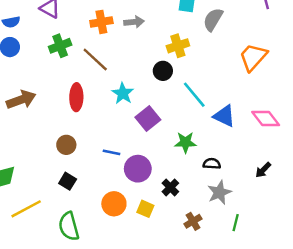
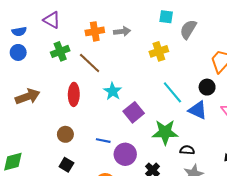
black circle: (163, 71) -> (207, 87), moved
green star: (185, 142) -> (165, 132), size x1.4

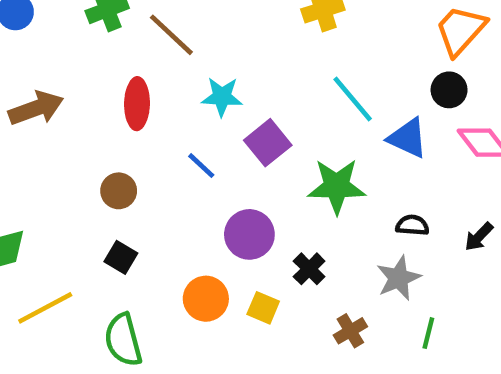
black circle: (207, 87) -> (449, 90), moved
cyan star: (113, 91) -> (222, 97), turned -30
blue line: (103, 141) -> (201, 166), moved, turned 32
black semicircle: (187, 150) -> (412, 225), moved

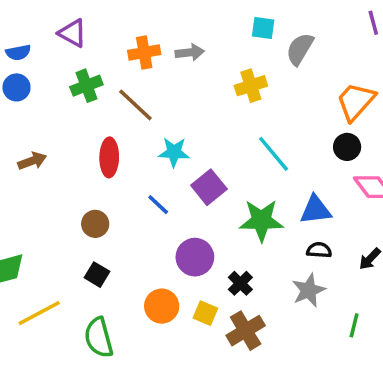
brown arrow: (36, 108) -> (32, 161), size x0.7
blue triangle: (408, 138) -> (316, 210), moved, turned -32
brown cross: (350, 331) -> (246, 331), moved, size x1.5
green line: (428, 333) -> (354, 325), moved

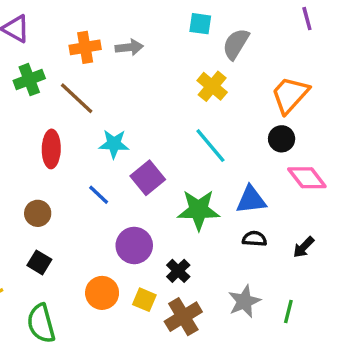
yellow cross: (251, 86) -> (212, 86), moved, turned -32
gray star: (309, 290) -> (244, 301), moved

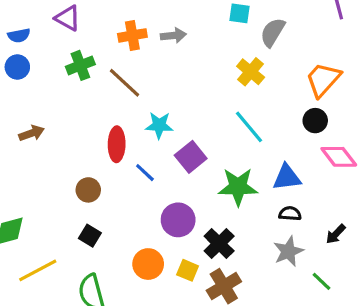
red ellipse: (51, 149) -> (117, 144), moved
black arrow: (304, 247) -> (336, 234), moved
black cross: (178, 271) -> (219, 244), size x1.4
gray star: (244, 301) -> (288, 251), moved
green line: (288, 312) -> (322, 281), turned -60

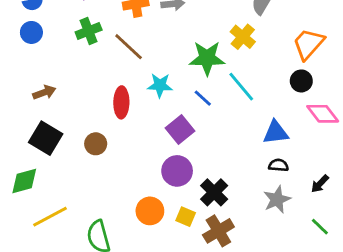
purple square: (191, 157) -> (180, 130), moved
blue line: (145, 173) -> (203, 98), moved
green star: (238, 187) -> (207, 58), moved
black square: (90, 236) -> (46, 138), moved, size x1.6
green line: (322, 281) -> (320, 227), moved

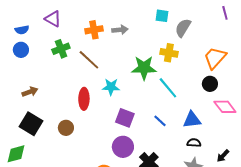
yellow cross: (243, 37) -> (169, 53), turned -30
blue line: (203, 98) -> (160, 121), moved
purple square: (180, 130) -> (125, 118), turned -30

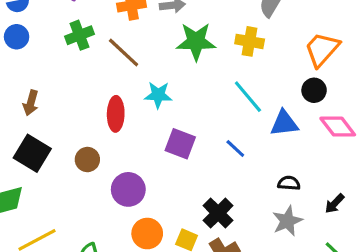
green star: (144, 68) -> (196, 41), moved
brown arrow: (30, 92) -> (31, 103), turned 126
blue triangle: (192, 120) -> (284, 123), moved
purple circle: (123, 147) -> (128, 189), moved

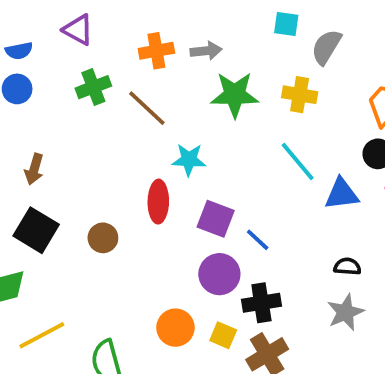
red ellipse: (116, 114) -> (158, 202), moved
blue line: (235, 149) -> (258, 240), moved
purple circle: (128, 189) -> (219, 274), moved
black cross: (218, 213) -> (261, 303), turned 36

